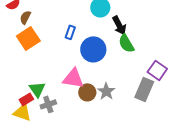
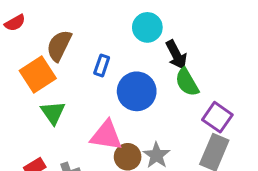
brown semicircle: (25, 17) -> (59, 46), moved, size x1.5
purple square: (157, 70) -> (217, 117), moved
green triangle: (37, 89) -> (53, 113), moved

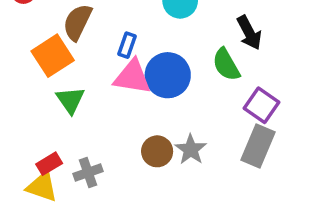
black arrow: (176, 55) -> (249, 33), moved
pink triangle: (106, 135) -> (132, 77), moved

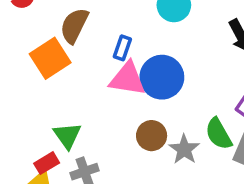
green semicircle: (226, 65) -> (219, 134), moved
green triangle: (70, 100) -> (67, 136), moved
brown circle: (157, 151) -> (152, 136), moved

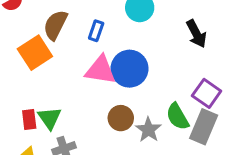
blue rectangle: (122, 48) -> (96, 31), moved
red rectangle: (47, 163) -> (29, 120), moved, turned -66

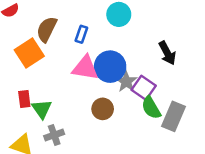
black arrow: (196, 34) -> (167, 53), moved
purple square: (207, 93) -> (144, 88), moved
red rectangle: (29, 120) -> (24, 99), moved
gray star: (148, 130) -> (126, 82), moved

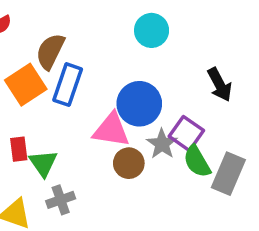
blue rectangle: (81, 34) -> (68, 85), moved, size x1.6
pink triangle: (85, 68) -> (111, 130), moved
gray star: (126, 82) -> (162, 144), moved

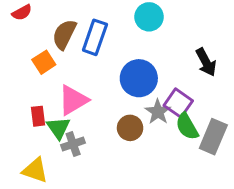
orange square: (26, 85) -> (44, 62), size x0.7
blue rectangle: (68, 85) -> (95, 37), moved
pink triangle: (111, 130) -> (73, 100), moved, turned -40
gray cross: (61, 200) -> (73, 144), moved

